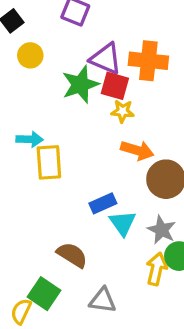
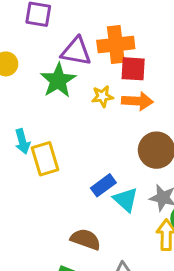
red square: (115, 86) -> (133, 69), moved
cyan arrow: (30, 139) -> (22, 141), turned 85
orange arrow: (137, 150) -> (137, 101), moved

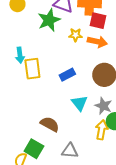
blue rectangle: (103, 185) -> (67, 75), moved

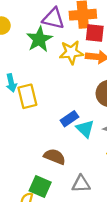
yellow star: (76, 35) -> (71, 52), size x1.5
blue rectangle: (67, 75) -> (69, 119), moved

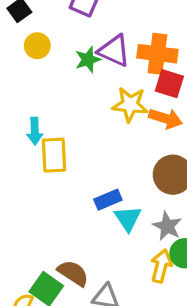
green star: (39, 39) -> (88, 60), moved, size x0.7
brown semicircle: (55, 157) -> (73, 273), moved

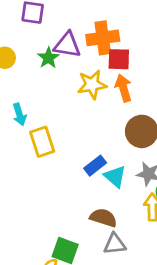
orange arrow: (166, 118) -> (123, 88), turned -108
cyan arrow: (35, 131) -> (19, 114), moved
brown semicircle: (73, 273) -> (103, 218), moved

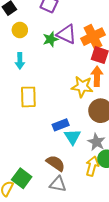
orange cross: (103, 38) -> (93, 37), turned -35
yellow star: (92, 85) -> (82, 87), moved
cyan arrow: (19, 114) -> (20, 61), moved

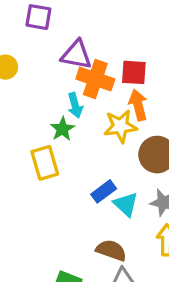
orange cross: (93, 37) -> (95, 79), moved, turned -30
green star: (50, 39) -> (62, 129), moved
cyan arrow: (20, 61) -> (75, 105), moved

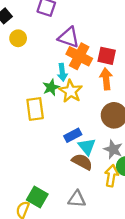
yellow star: (120, 126) -> (71, 91), moved, turned 30
brown semicircle: (111, 250) -> (82, 162), moved

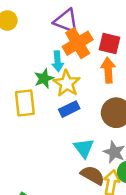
orange cross: (79, 56) -> (78, 43), turned 30
blue rectangle: (73, 135) -> (69, 109), moved
brown semicircle: (82, 162) -> (93, 175), moved

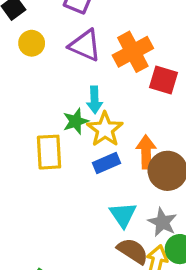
purple triangle: (66, 21) -> (85, 45), moved
orange cross: (78, 43) -> (133, 52), moved
orange arrow: (108, 70) -> (146, 152), moved

